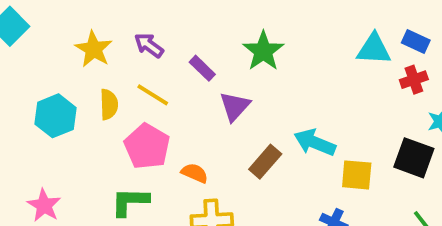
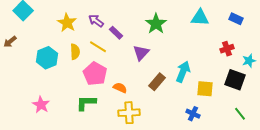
cyan triangle: (374, 49) -> (200, 18), moved
purple rectangle: (202, 68) -> (116, 33), moved
red cross: (414, 80) -> (227, 49), moved
cyan arrow: (315, 143) -> (183, 72), turned 90

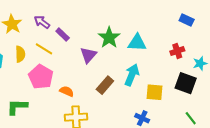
cyan triangle: (200, 18) -> (137, 43), moved
green star: (156, 24) -> (109, 38), moved
green L-shape: (86, 103) -> (17, 107), moved

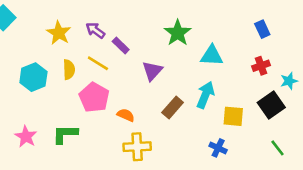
blue rectangle: (187, 20) -> (262, 29), moved, turned 40
green star: (109, 38) -> (178, 33), moved
black square: (186, 83) -> (271, 105), turned 35

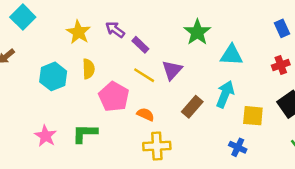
yellow line: (98, 63) -> (144, 75), moved

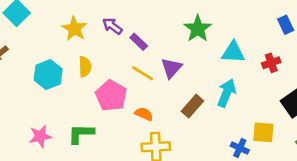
red cross: (281, 65) -> (271, 63), moved
yellow square: (253, 116) -> (263, 132), moved
pink star: (46, 136) -> (40, 136), turned 30

